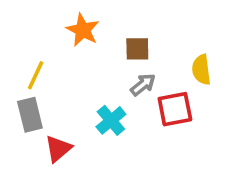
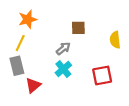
orange star: (83, 30) -> (28, 19), moved, turned 30
gray arrow: (143, 85) -> (63, 48), moved
red square: (175, 109) -> (102, 75), moved

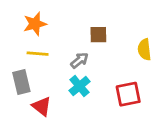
yellow line: (20, 43) -> (38, 54), moved, turned 70
red triangle: (33, 85) -> (42, 106), turned -42

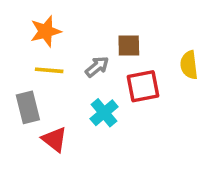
gray arrow: (80, 60) -> (97, 67), moved
red square: (128, 94) -> (143, 86), moved

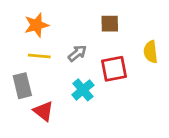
brown square: (129, 45) -> (110, 24), moved

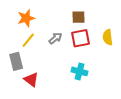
yellow line: (39, 56) -> (28, 40), turned -56
red square: (114, 69) -> (81, 38), moved
cyan cross: (83, 90) -> (80, 71), moved, turned -35

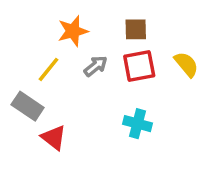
orange star: (26, 18) -> (73, 31), moved
yellow semicircle: (108, 37) -> (186, 64), turned 147
gray rectangle: (16, 61) -> (28, 106), turned -42

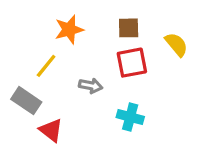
yellow semicircle: (186, 64) -> (176, 44), moved
gray arrow: (96, 66) -> (91, 86), moved, turned 50

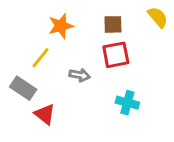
yellow semicircle: (176, 44) -> (158, 17), moved
cyan cross: (130, 117) -> (127, 103), moved

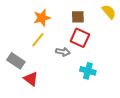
red square: (116, 55) -> (80, 38), turned 36
yellow line: (41, 58) -> (38, 40), moved
gray arrow: (80, 75) -> (63, 52), moved

